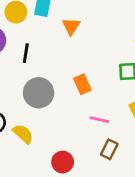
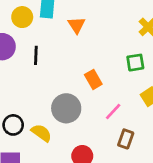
gray circle: (39, 93) -> (66, 108), moved
pink line: (99, 120) -> (113, 112), turned -54

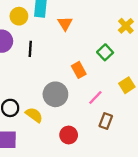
green square: (135, 63) -> (105, 52), moved, turned -35

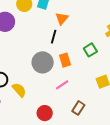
black line: (30, 49) -> (54, 37), moved
gray circle: (55, 94) -> (43, 62), moved
pink line: (95, 98) -> (62, 85), moved

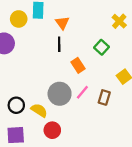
gray circle: (43, 62) -> (60, 94), moved
brown rectangle: (78, 108) -> (104, 97), moved
red circle: (45, 113) -> (52, 130), moved

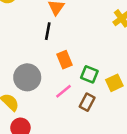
green square: (101, 47) -> (89, 74), moved, turned -32
gray circle: (60, 94) -> (27, 77), moved

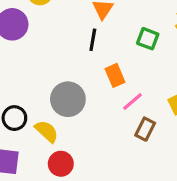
green square: (89, 74) -> (148, 39), moved
pink line: (63, 91) -> (133, 102), moved

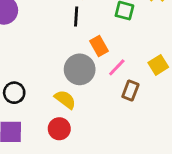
gray circle: (68, 99) -> (80, 69), moved
yellow semicircle: (47, 131) -> (65, 99), moved

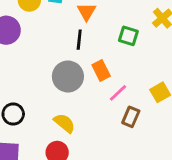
gray circle: (80, 69) -> (68, 76), moved

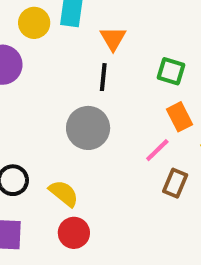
orange rectangle: (101, 71) -> (180, 117), moved
yellow semicircle: (64, 123) -> (64, 193), moved

